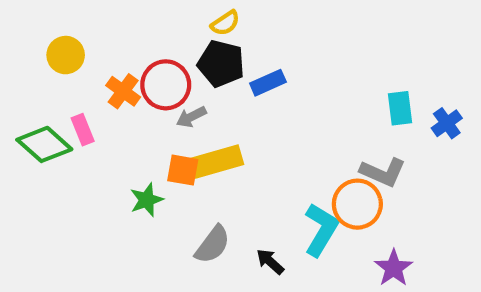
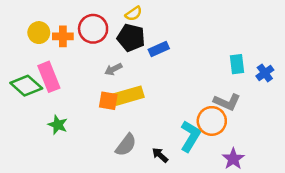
red circle: (166, 85) -> (93, 29), moved
orange cross: (123, 91) -> (63, 36), moved, turned -36
pink rectangle: (83, 130) -> (49, 77), size x1.6
green star: (147, 200) -> (58, 125), moved, turned -30

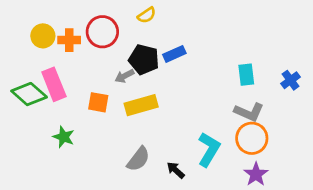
black pentagon: (131, 38) -> (144, 59), moved
cyan rectangle: (237, 64) -> (246, 75), moved
orange square: (108, 101) -> (98, 102), moved
orange circle: (212, 121) -> (252, 138), moved

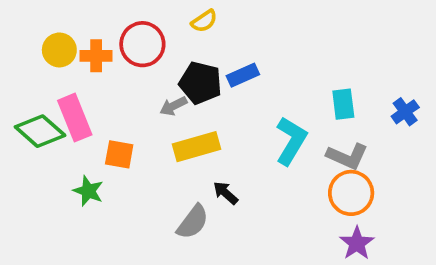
orange square: (98, 102) -> (119, 154), moved
cyan L-shape: (209, 149) -> (291, 141), moved
black arrow: (176, 170) -> (225, 193), moved

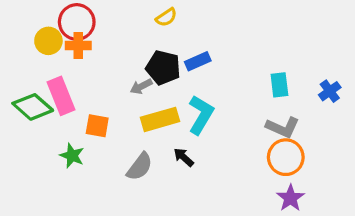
red circle: (142, 44) -> (77, 22), moved
cyan L-shape: (291, 141) -> (201, 115), moved
gray semicircle: (193, 222) -> (140, 167), moved

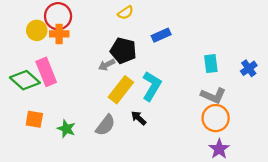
blue rectangle: (198, 61) -> (161, 35), moved
yellow rectangle: (160, 119) -> (121, 90), turned -36
orange square: (97, 126) -> (34, 119), moved
green star: (72, 156) -> (66, 129), moved

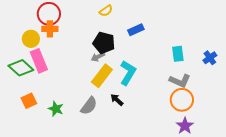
yellow circle: (37, 30) -> (31, 39), moved
gray arrow: (107, 65) -> (98, 57), moved
orange square: (34, 119) -> (29, 101), turned -35

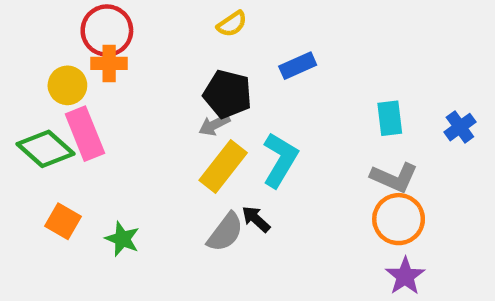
orange square: (29, 101) -> (63, 221), turned -35
gray semicircle: (89, 106) -> (225, 232), moved

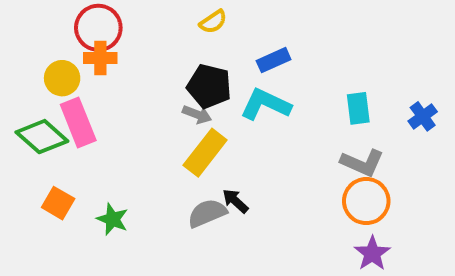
gray arrow: (214, 125) -> (197, 114), turned -132
cyan L-shape: (280, 160) -> (266, 104), moved, turned -96
gray semicircle: (225, 232) -> (207, 213), turned -150

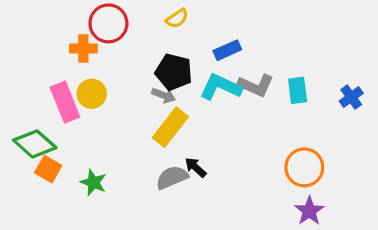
red circle: (98, 28) -> (108, 23), moved
yellow circle: (62, 78) -> (92, 94), moved
green diamond: (42, 137) -> (35, 144), moved
gray L-shape: (362, 163) -> (256, 85), moved

